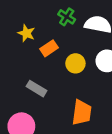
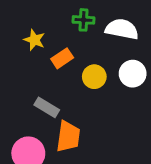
green cross: (67, 17) -> (84, 20), turned -30
orange trapezoid: (82, 112) -> (68, 136), moved

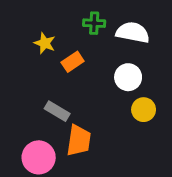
white circle: (133, 74) -> (128, 77), moved
yellow circle: (94, 77) -> (144, 110), moved

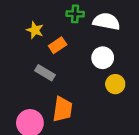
gray rectangle: (57, 111) -> (45, 73), moved

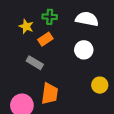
green cross: (75, 14) -> (50, 17), moved
yellow circle: (115, 84) -> (100, 85), moved

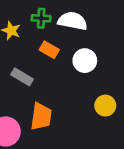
white semicircle: (87, 19) -> (73, 21), moved
orange rectangle: (45, 39) -> (49, 50), moved, turned 64

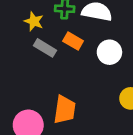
gray rectangle: (22, 77) -> (45, 48), moved

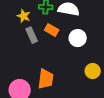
gray rectangle: (45, 48) -> (32, 35), turned 35

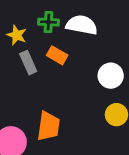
white circle: (78, 38) -> (111, 76), moved

